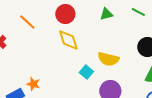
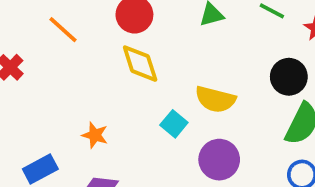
orange star: (33, 84) -> (95, 135), moved

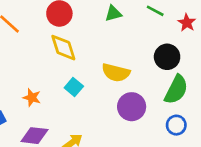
cyan square: (174, 124) -> (74, 87), moved
purple circle: (219, 160) -> (132, 107), moved

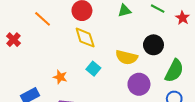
black circle: (167, 57) -> (153, 45), moved

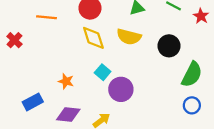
orange line: (43, 19) -> (47, 17), turned -36
yellow semicircle: (127, 57) -> (129, 37), moved
purple circle: (139, 84) -> (121, 89), moved

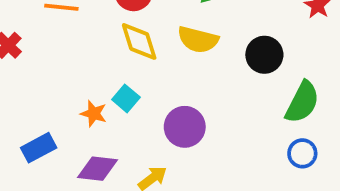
cyan square: (103, 72) -> (126, 98), moved

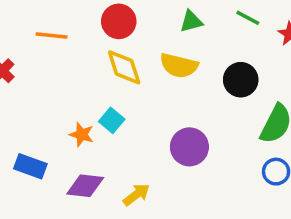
purple circle: (185, 127) -> (189, 147), moved
blue rectangle: (39, 148) -> (30, 166), turned 48

